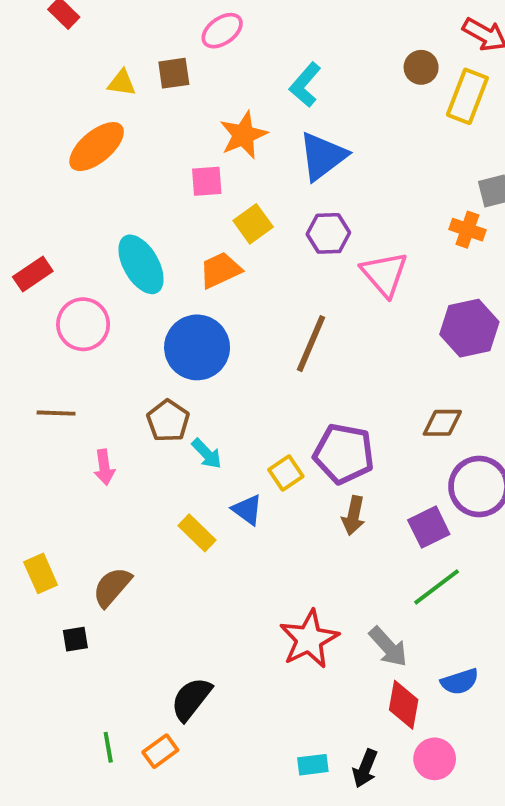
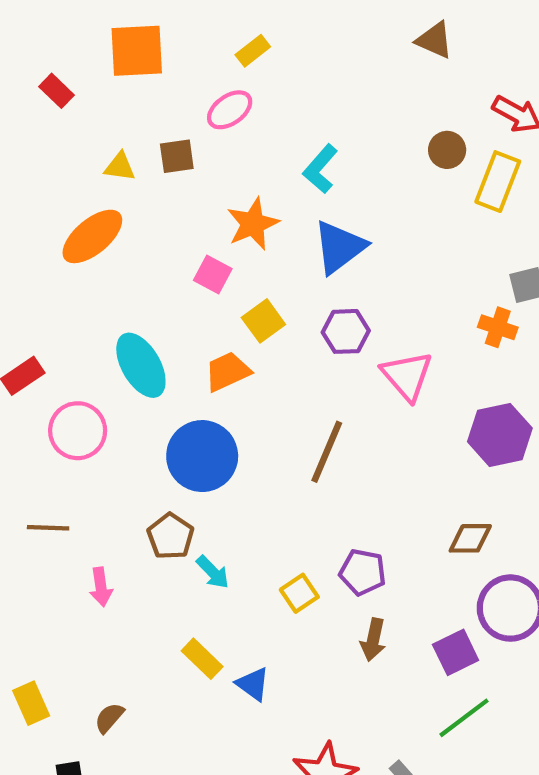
pink square: (207, 181) -> (213, 274), turned 32
purple pentagon: (344, 454) -> (363, 572), size x0.7
blue triangle: (247, 510) -> (253, 684), moved
brown semicircle: (112, 587) -> (109, 718), size x0.7

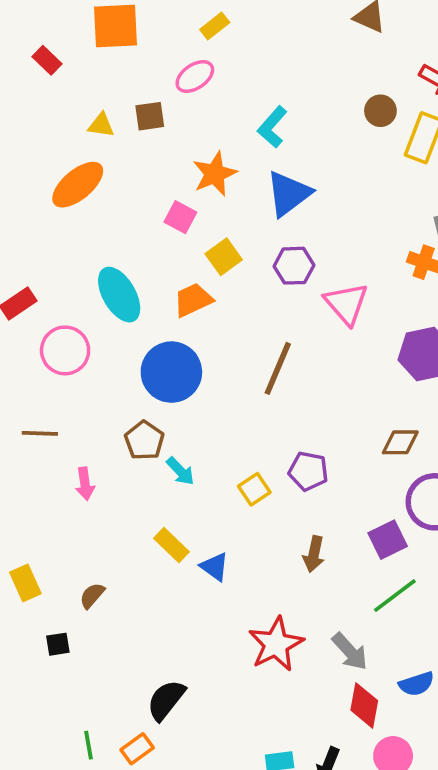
brown arrow: (373, 640) -> (314, 554), moved

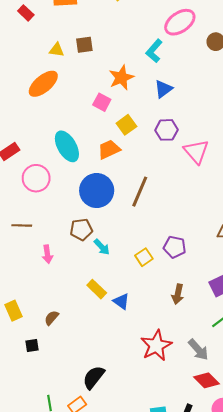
pink ellipse: (195, 76) -> (180, 22), moved, size x1.4
blue triangle: (289, 194) -> (163, 89), size x0.7
brown line: (278, 368) -> (140, 192), moved
brown pentagon: (144, 441) -> (81, 230), turned 30
red diamond: (364, 705) -> (207, 380), turned -55

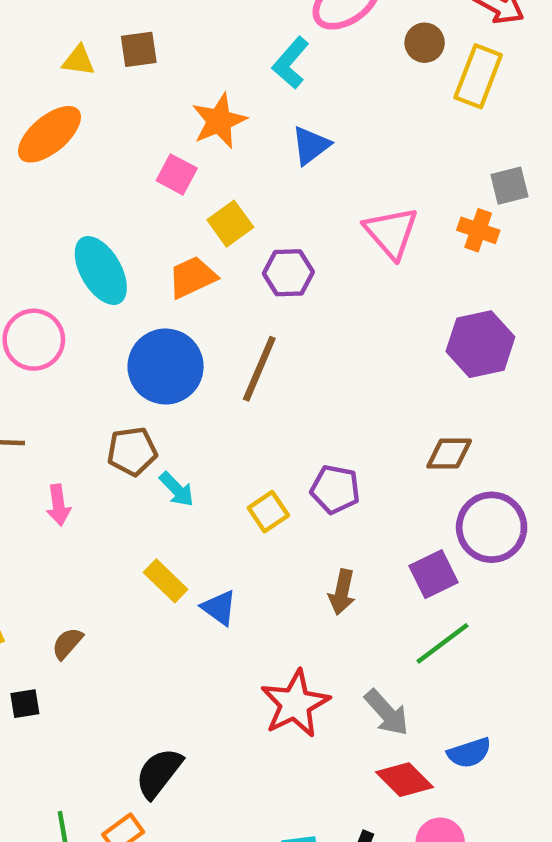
purple hexagon: (166, 130) -> (288, 273), moved
pink triangle: (196, 152) -> (391, 233), moved

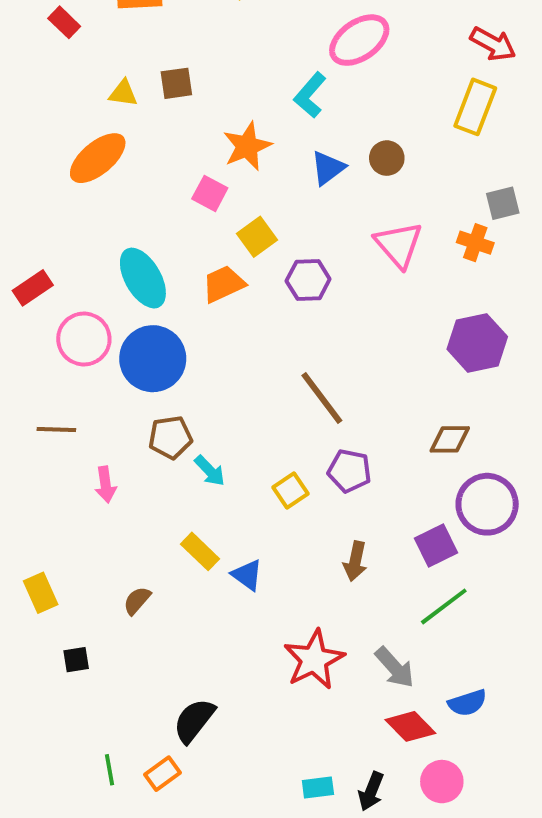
brown circle: (425, 43) -> (387, 158), moved
blue circle: (166, 366) -> (153, 359), moved
brown line: (259, 369) -> (322, 398), moved, turned -60
brown semicircle: (67, 643) -> (137, 601), moved

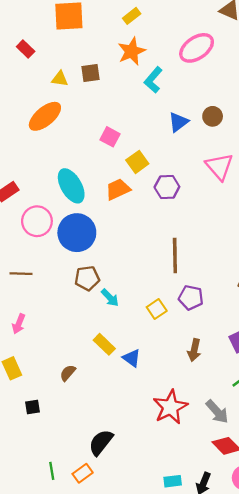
red rectangle: (64, 22) -> (26, 49), moved
cyan L-shape: (310, 95) -> (153, 80), moved
orange star: (247, 146) -> (132, 51), moved
brown line: (322, 398) -> (175, 255), turned 36
pink arrow: (106, 485) -> (19, 324), moved, turned 30

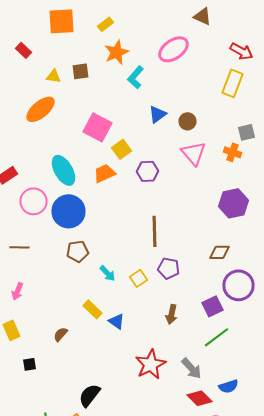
yellow rectangle: (132, 16) -> (106, 24), moved
brown circle: (213, 116) -> (188, 121), moved
pink square: (110, 137) -> (98, 127), size x1.6
cyan arrow: (110, 298) -> (108, 273), moved

